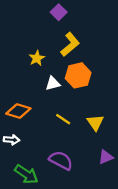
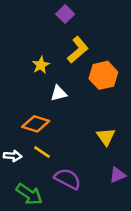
orange hexagon: (78, 75) -> (103, 75), moved
orange diamond: (18, 111) -> (36, 124), moved
yellow line: (63, 119) -> (42, 152), moved

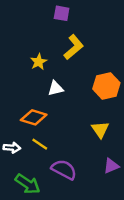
purple square: (65, 14) -> (62, 13), turned -35
orange hexagon: (103, 75) -> (106, 86), moved

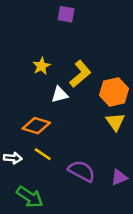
yellow L-shape: (74, 47) -> (80, 74), moved
yellow triangle: (100, 130) -> (115, 122), moved
purple semicircle: (64, 169) -> (82, 171), moved

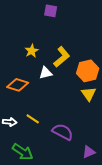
orange diamond: (36, 126) -> (18, 85), moved
purple triangle: (119, 177) -> (89, 152), moved

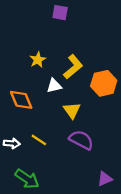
orange diamond: (18, 85) -> (21, 100), turned 50
yellow triangle: (89, 94) -> (72, 110), moved
purple semicircle: (63, 132) -> (81, 140), moved

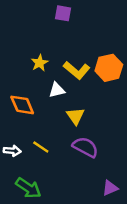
yellow L-shape: (73, 67) -> (77, 70), turned 80
orange hexagon: (104, 83) -> (109, 68), moved

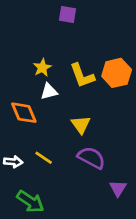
yellow L-shape: (77, 70) -> (82, 76), turned 30
white triangle: (57, 90) -> (49, 91), moved
purple triangle: (110, 188) -> (118, 188), moved, turned -35

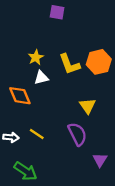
yellow triangle: (81, 125) -> (88, 106), moved
purple semicircle: (91, 158) -> (77, 134), turned 35

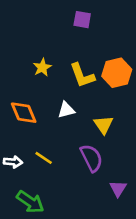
purple square: (57, 12) -> (82, 20), moved
white triangle: (41, 78) -> (66, 110), moved

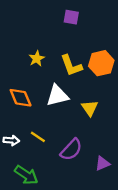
white triangle: (66, 110) -> (57, 95), size x1.5
purple semicircle: (91, 158) -> (71, 150), moved, turned 70
purple triangle: (118, 189) -> (102, 163), turned 35

